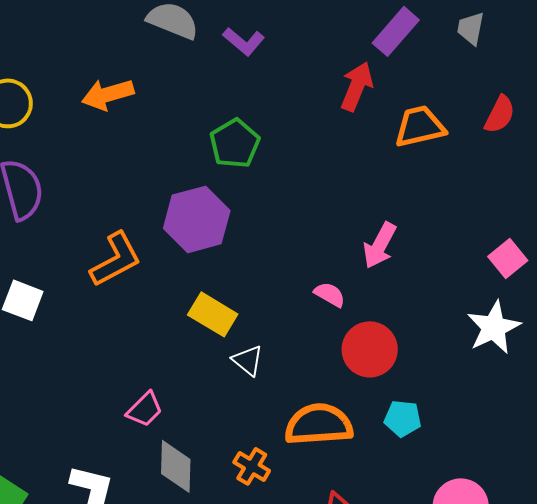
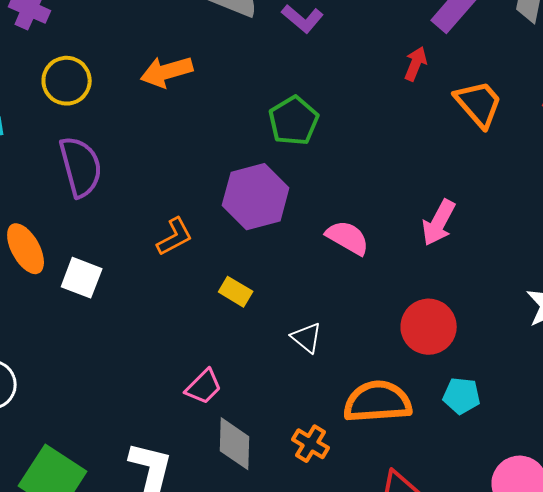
red arrow: (357, 86) -> (416, 64), size x0.7
orange trapezoid: (420, 126) -> (479, 104), turned 62
orange L-shape: (116, 259) -> (175, 237), size x0.7
pink semicircle: (330, 294) -> (348, 238), moved, size x1.4
yellow rectangle: (213, 314) -> (236, 292), moved, size x0.7

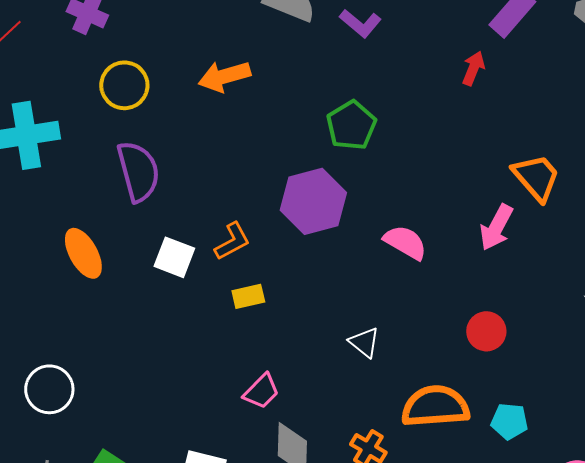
orange trapezoid: (479, 104) -> (536, 177), moved
white square: (82, 278) -> (174, 257), moved
yellow rectangle: (236, 292) -> (248, 296), moved, turned -44
red circle: (429, 327) -> (486, 331), size x0.7
cyan pentagon: (462, 396) -> (509, 421), moved

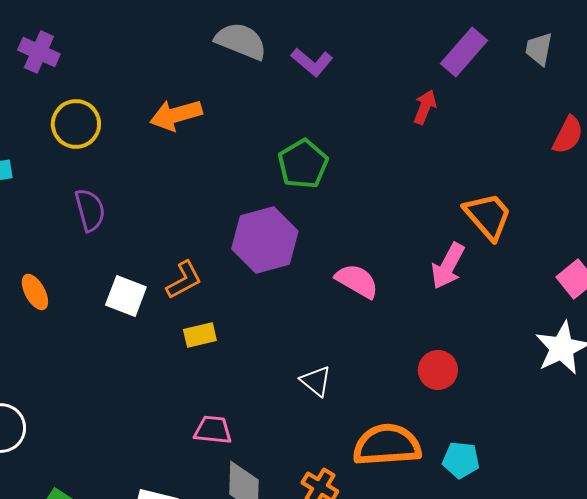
purple semicircle: (138, 171) -> (90, 210), size x0.7
orange ellipse: (83, 253) -> (35, 292), size x0.7
pink trapezoid: (261, 391) -> (213, 430), turned -129

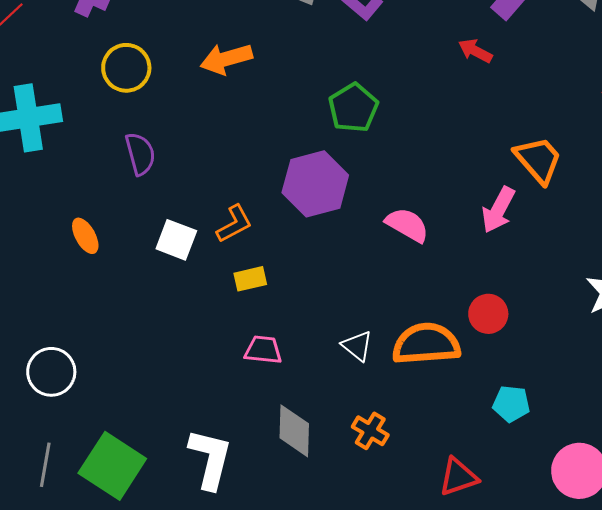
red arrow: (425, 107) -> (475, 51), turned -84
white triangle: (316, 381) -> (357, 346), moved
pink trapezoid: (213, 430) -> (263, 350), moved
orange semicircle: (387, 445) -> (426, 344), moved

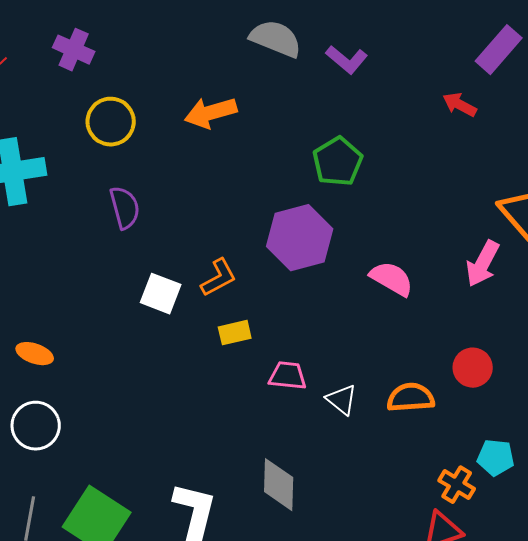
orange ellipse: (85, 236) -> (35, 354), moved, turned -42
orange semicircle: (426, 344) -> (411, 398), size x0.7
pink trapezoid: (263, 350) -> (288, 376), moved
orange cross: (370, 431) -> (457, 485), moved

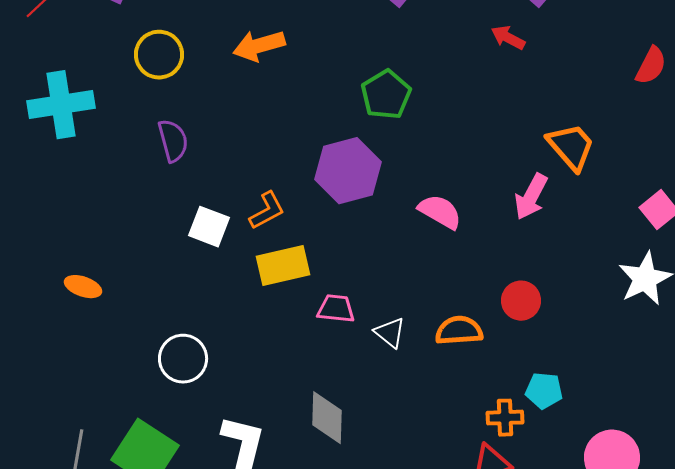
yellow rectangle: (235, 333) -> (283, 266), size x1.6
white circle: (36, 426) -> (183, 359), moved
orange cross: (457, 485) -> (505, 418), turned -33

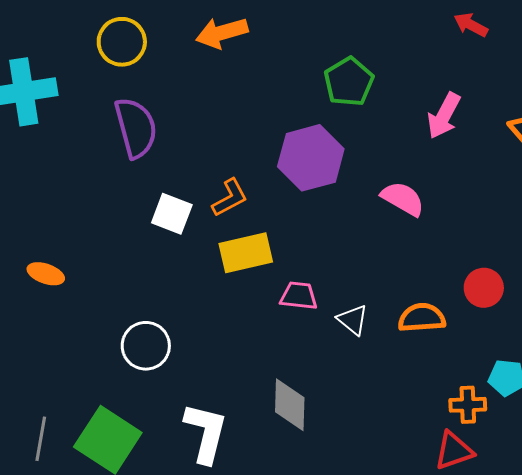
purple semicircle: (173, 141) -> (136, 128), size x1.4
pink arrow: (531, 197) -> (444, 116), moved

